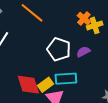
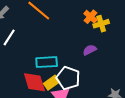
white pentagon: (59, 49) -> (68, 78), moved
cyan rectangle: (66, 79) -> (47, 62), moved

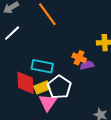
orange cross: (90, 17) -> (79, 58), moved, turned -32

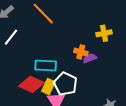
red diamond: (26, 83) -> (31, 84), turned -55
yellow rectangle: (42, 87) -> (48, 87), turned -35

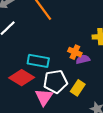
white pentagon: (65, 84) -> (55, 82), turned 30
yellow rectangle: (48, 87) -> (78, 88), moved

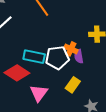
purple semicircle: (83, 59) -> (79, 56), turned -88
white pentagon: (55, 82) -> (57, 58), moved

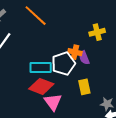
red diamond: (17, 73) -> (41, 86), moved
yellow rectangle: (73, 85) -> (84, 87), turned -35

